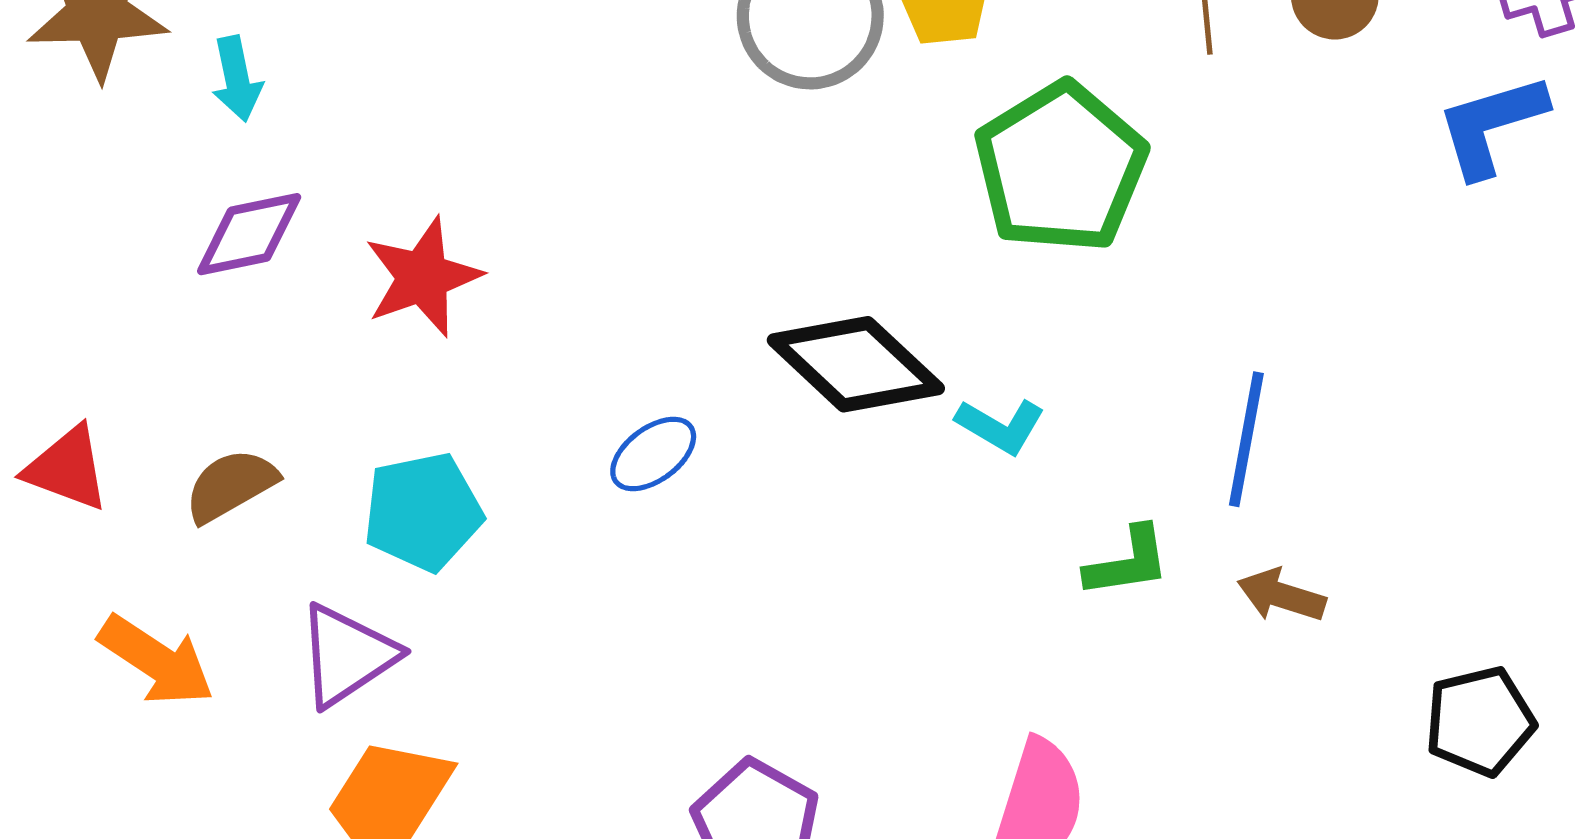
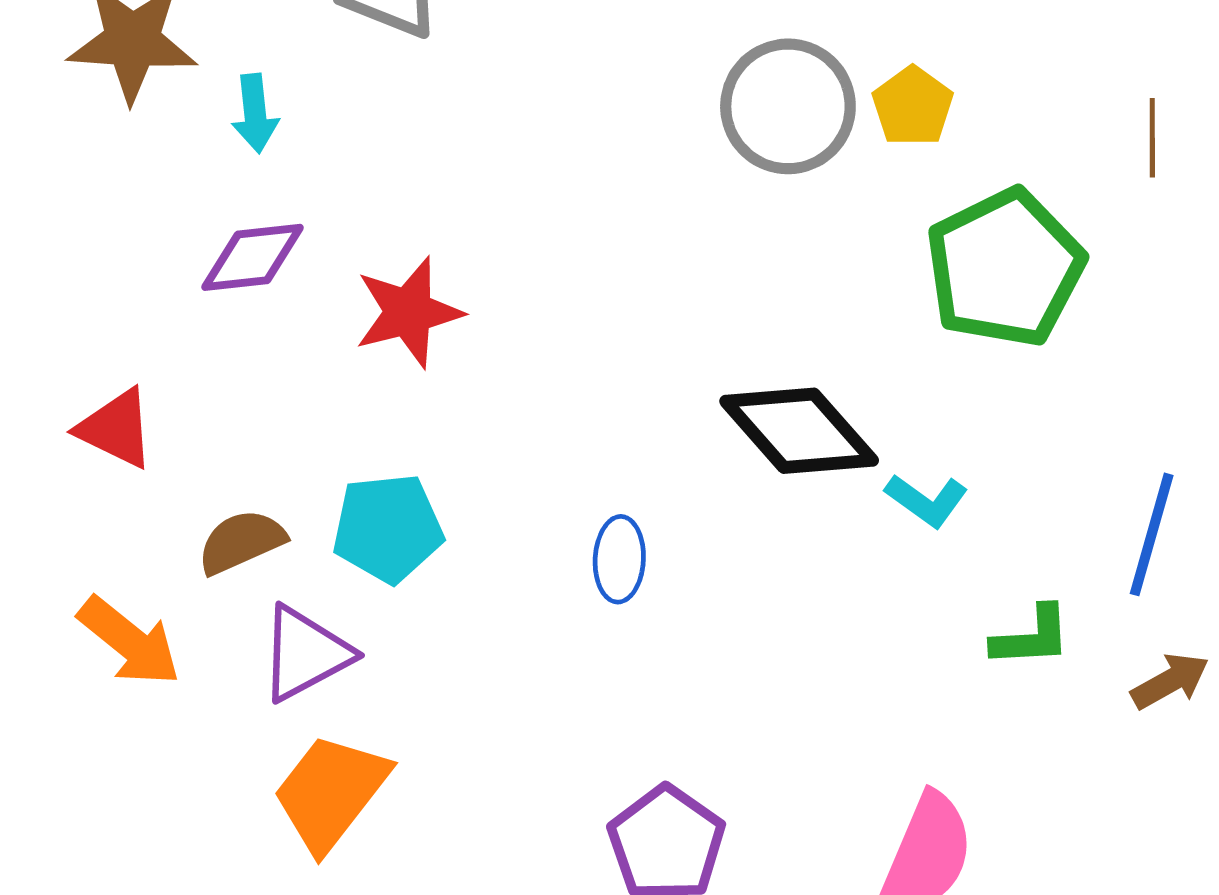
blue ellipse: (653, 454) -> (619, 559), moved, turned -56
red triangle: (67, 468) -> (116, 429), moved
brown semicircle: (231, 485) -> (241, 542), moved
brown arrow: (1281, 595) -> (1170, 681), turned 128

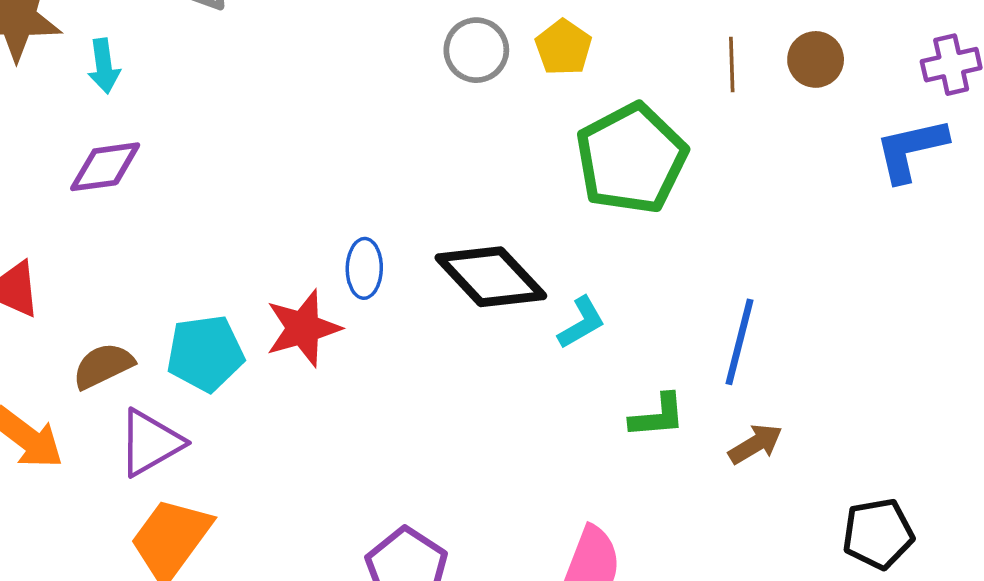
gray circle: (788, 106) -> (476, 50), size x0.7
red star: (408, 312) -> (303, 328), moved
cyan L-shape: (927, 500) -> (581, 323), turned -64
blue ellipse: (619, 559) -> (364, 268), moved

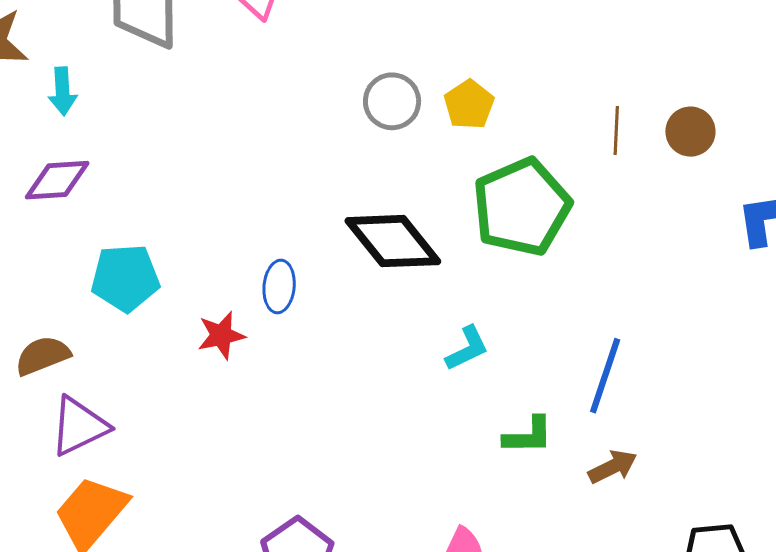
black diamond: (491, 277) -> (393, 241), moved
red star: (303, 328) -> (221, 335), size x0.7
cyan pentagon: (205, 353) -> (125, 278), moved

